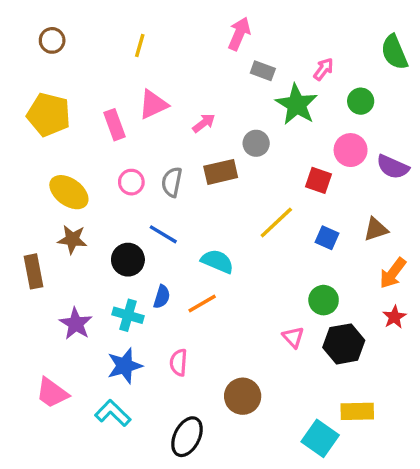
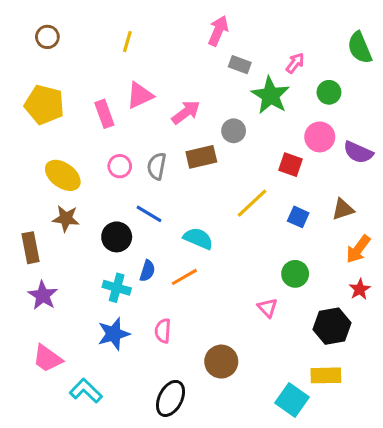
pink arrow: (204, 123) -> (186, 112), size x1.4
purple star: (76, 324) -> (43, 295), moved
black hexagon: (344, 344) -> (332, 326), moved
cyan L-shape: (113, 413) -> (86, 391), moved

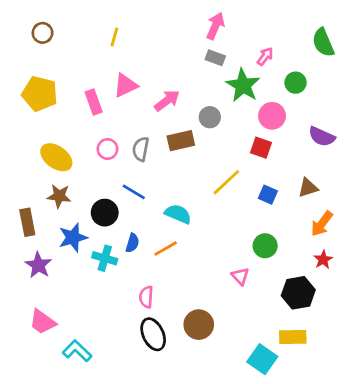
pink arrow: (218, 31) -> (215, 26), moved
pink circle: (320, 137) -> (272, 116), moved
blue star: (114, 334) -> (73, 237), moved
black ellipse: (170, 398) -> (153, 334), moved, turned -52

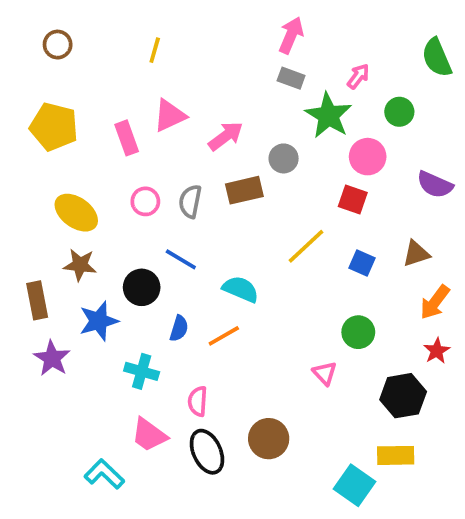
cyan cross: (105, 258) -> (142, 371), moved
pink trapezoid: (43, 322) -> (149, 435), moved

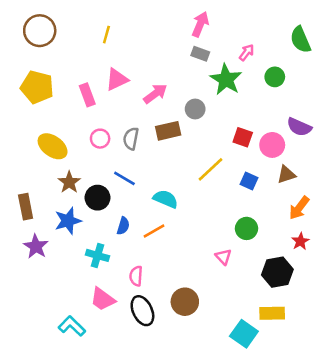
brown circle: (58, 45) -> (40, 31), size x1.6
pink circle: (368, 157) -> (272, 145), moved
brown star: (80, 265) -> (69, 182), moved, turned 30

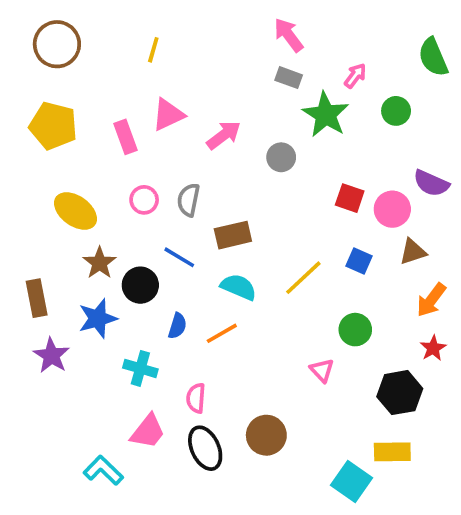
pink arrow: (200, 24) -> (289, 35), turned -60
brown rectangle: (168, 131) -> (233, 235), moved
yellow line: (211, 169) -> (303, 278), moved
pink trapezoid: (103, 299) -> (148, 431), turned -88

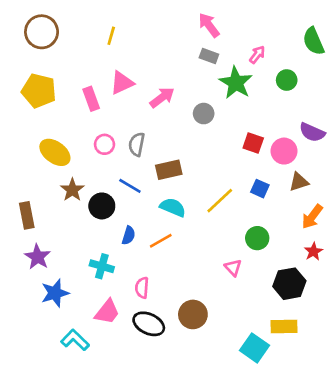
blue star: (98, 318) -> (55, 293), moved
black ellipse: (205, 448) -> (149, 324), turned -40

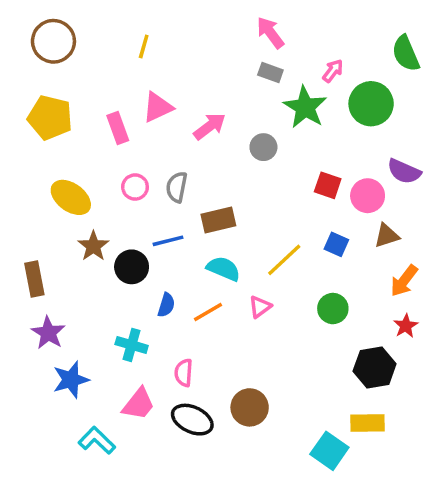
green circle: (287, 80) -> (371, 104), size x1.6
blue line: (130, 186) -> (168, 241), turned -45
pink triangle: (233, 268) -> (260, 307), moved, turned 36

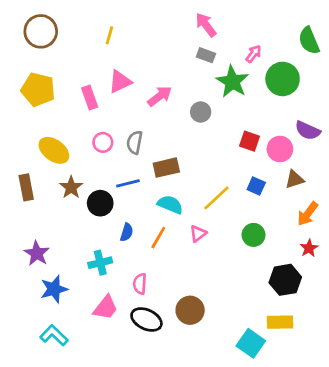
brown rectangle: (34, 279) -> (26, 187), moved
orange line: (208, 312) -> (158, 238), turned -30
cyan cross: (132, 345) -> (100, 263), turned -30
cyan L-shape: (97, 440) -> (54, 335), moved

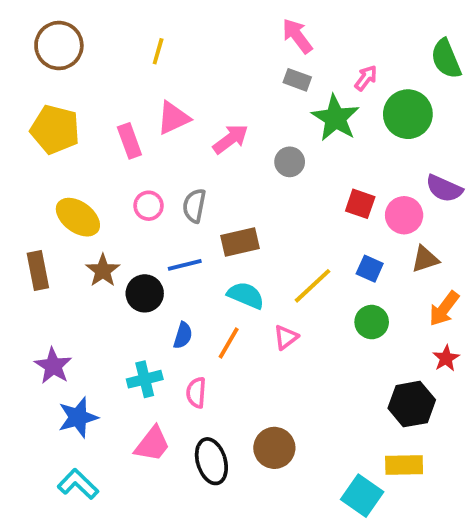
green circle: (253, 235) -> (372, 322), moved
pink semicircle: (140, 284) -> (196, 393), moved
black ellipse: (146, 319) -> (211, 461), turned 48

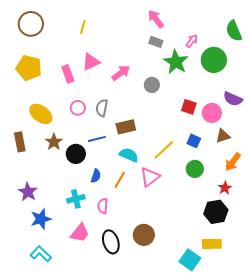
pink triangle: (286, 337) -> (150, 177), size x1.5
red star: (446, 358) -> (225, 188), moved

